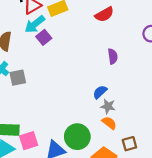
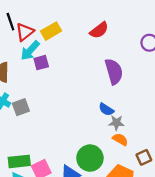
purple square: (44, 37) -> (41, 63), turned 32
purple semicircle: (113, 56) -> (114, 71), size x1.6
blue semicircle: (100, 92) -> (106, 109), turned -96

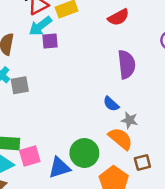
gray star: (116, 123) -> (129, 120), moved
orange semicircle: (120, 139) -> (120, 139), size x1.5

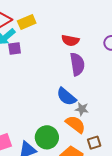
red semicircle: (118, 17) -> (70, 40), moved, turned 42
blue semicircle: (111, 104) -> (66, 97), size x1.5

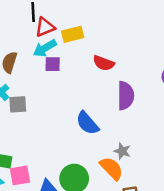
red semicircle: (70, 40) -> (104, 63), moved
blue semicircle: (66, 97) -> (87, 123), moved

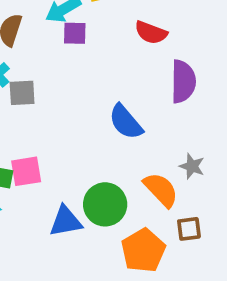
gray star: (122, 151) -> (192, 166), moved
pink square: (20, 175) -> (26, 171), moved

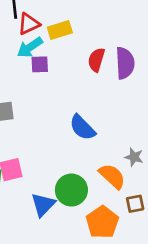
red semicircle: (151, 33) -> (96, 60), turned 90
purple semicircle: (183, 82) -> (125, 63), moved
blue triangle: (66, 221) -> (43, 205), turned -32

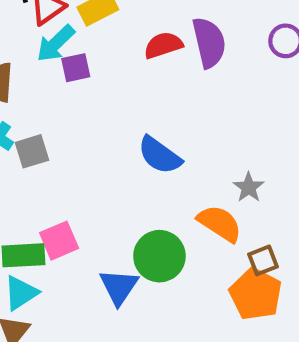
red semicircle: (96, 60) -> (163, 45), turned 65
gray star: (134, 157) -> (249, 187), turned 30
orange pentagon: (102, 222) -> (256, 294), moved

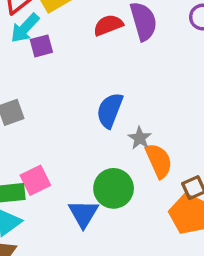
blue semicircle: (160, 155) -> (110, 110), turned 78
gray star: (249, 187) -> (140, 138), moved
orange semicircle: (220, 223) -> (159, 161), turned 36

